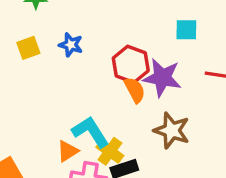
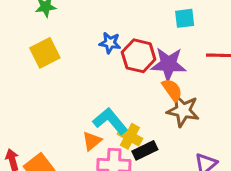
blue star: (71, 45) -> (110, 43), moved
yellow square: (28, 48) -> (45, 53), size x1.4
orange semicircle: (135, 90) -> (172, 90), moved

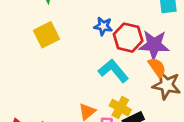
cyan L-shape: (110, 121) -> (113, 71), moved

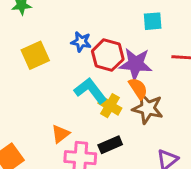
yellow square: (46, 35) -> (35, 55), moved
yellow cross: (120, 108) -> (110, 106), moved

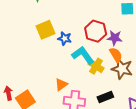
blue star: (81, 42) -> (65, 38), moved
purple star: (136, 64) -> (115, 38), size x0.7
black rectangle: (110, 145) -> (105, 97), moved

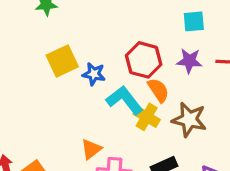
purple star: (115, 38) -> (189, 61), moved
orange semicircle: (116, 55) -> (158, 90), moved

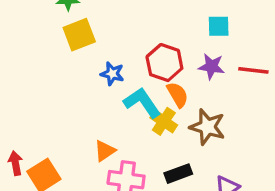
yellow square: (62, 61) -> (79, 35), moved

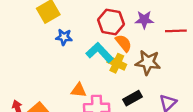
red line: (253, 70) -> (176, 31), moved
blue star: (112, 74) -> (64, 37), moved
orange triangle: (105, 151) -> (79, 90), turned 49

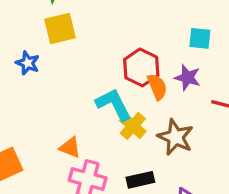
blue star: (64, 37) -> (28, 63), moved
orange semicircle: (124, 43) -> (157, 87), moved

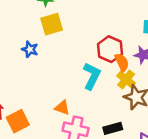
cyan L-shape: (114, 104) -> (92, 76), turned 56
yellow cross: (133, 126) -> (126, 79), moved

